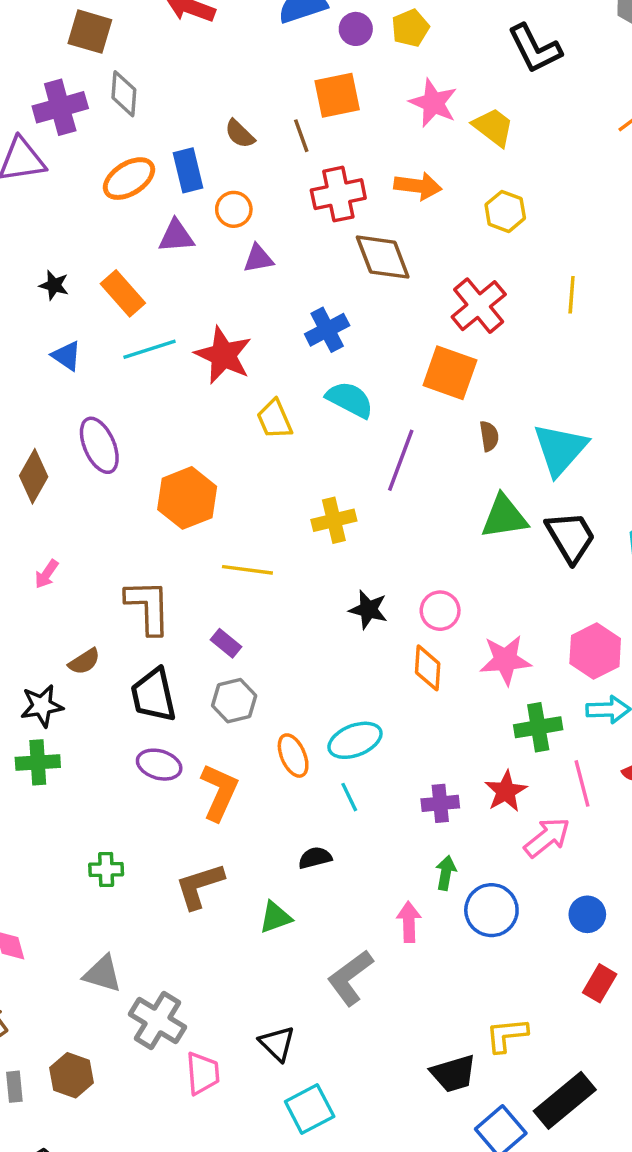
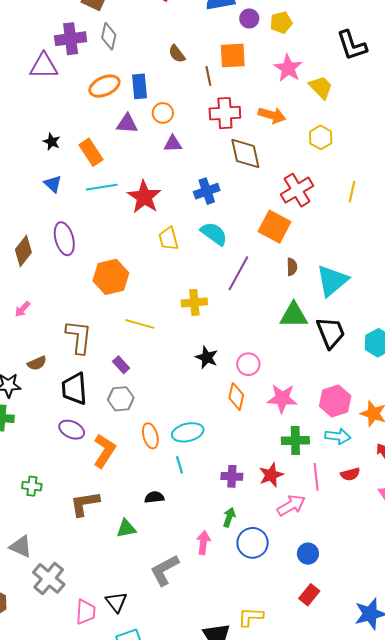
brown semicircle: (240, 134) -> (177, 54), moved
pink trapezoid: (203, 1073) -> (86, 612), moved

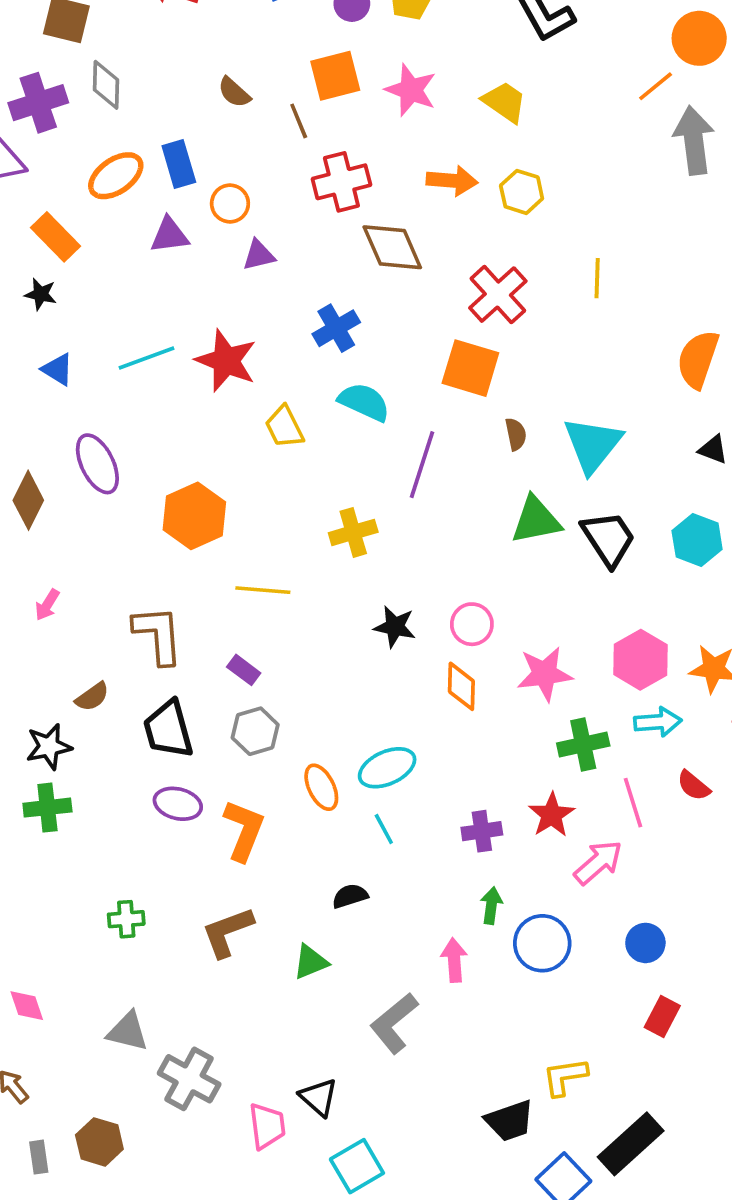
pink star: (288, 68) -> (411, 90), moved
orange arrow: (272, 115) -> (452, 181), moved
orange rectangle: (91, 152) -> (55, 237), moved
red semicircle: (350, 474) -> (694, 786), turned 66

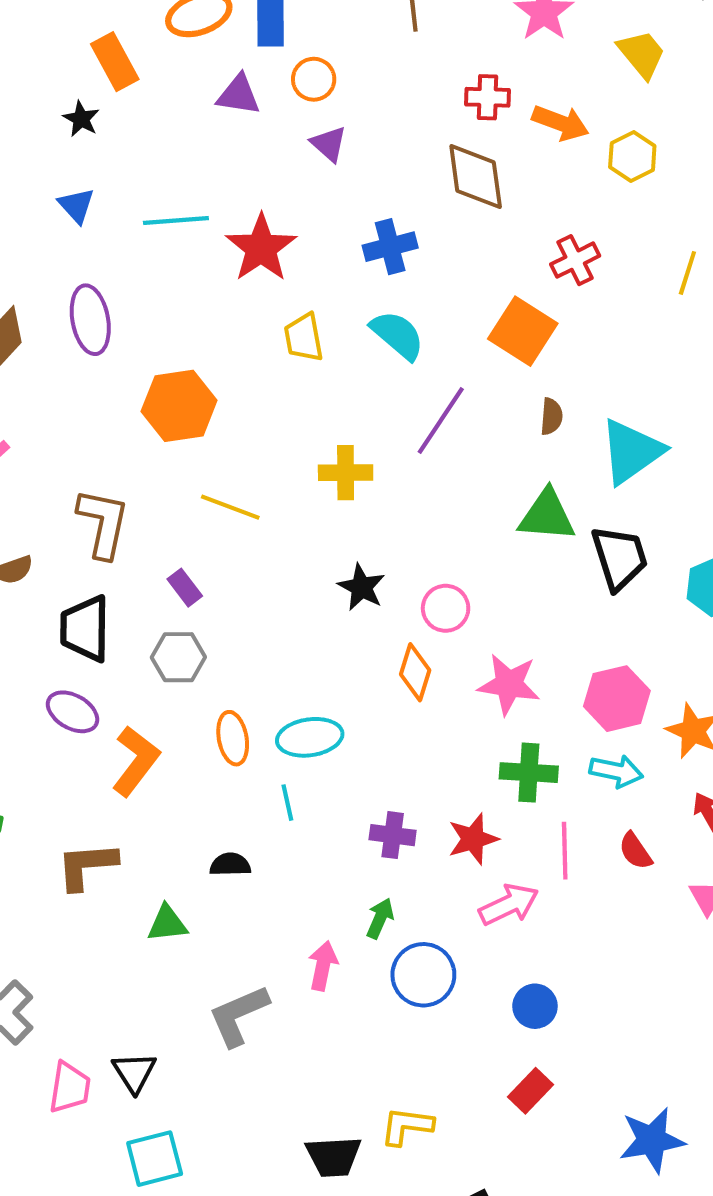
red cross: (341, 182) -> (488, 97), moved, size x0.7
purple triangle: (259, 255) -> (329, 144), turned 39
red cross: (498, 295) -> (575, 260), size x0.7

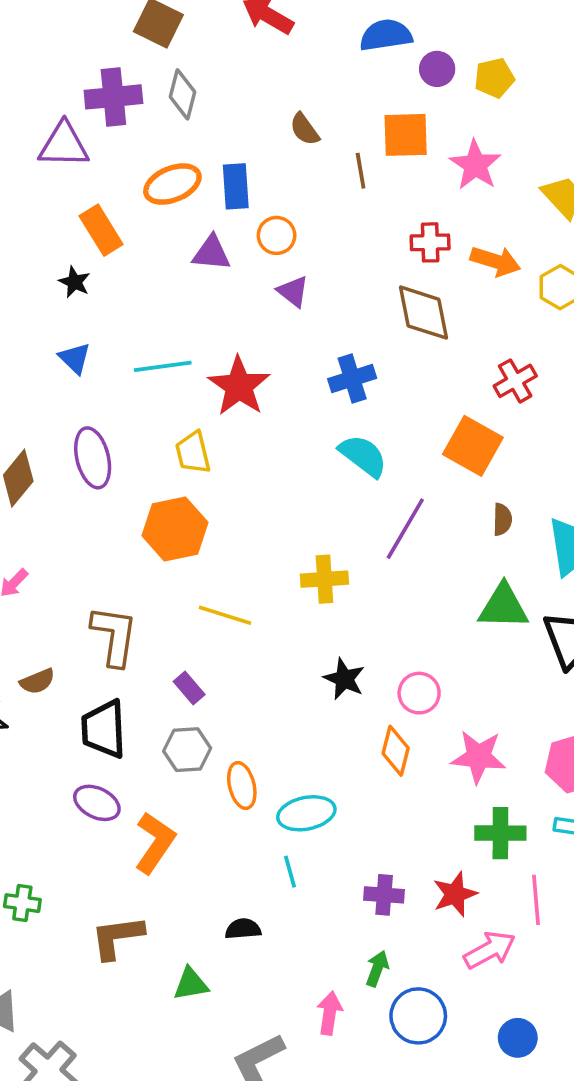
yellow trapezoid: (304, 337) -> (193, 453), moved
orange ellipse: (233, 738) -> (242, 786), moved

